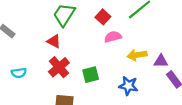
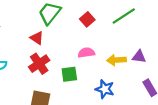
pink semicircle: (113, 37) -> (86, 53), moved
purple triangle: (161, 61) -> (139, 57), moved

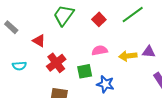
red triangle: (37, 38) -> (39, 41), moved
blue star: (105, 89) -> (105, 84), moved

